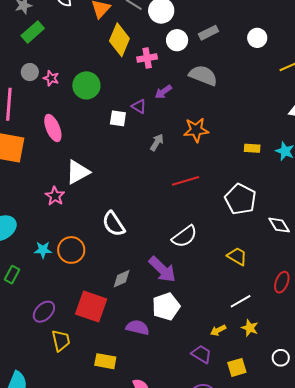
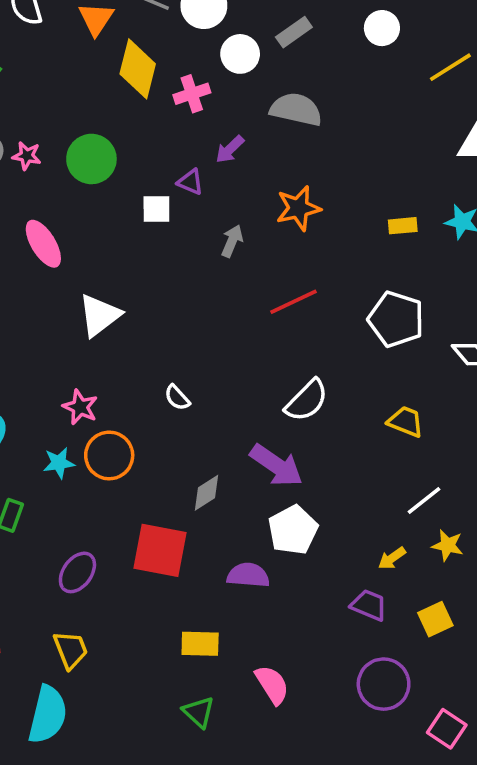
pink star: (55, 196) -> (80, 407), moved
white semicircle: (114, 224) -> (177, 398), size x0.6
yellow trapezoid: (61, 340) -> (71, 650), moved

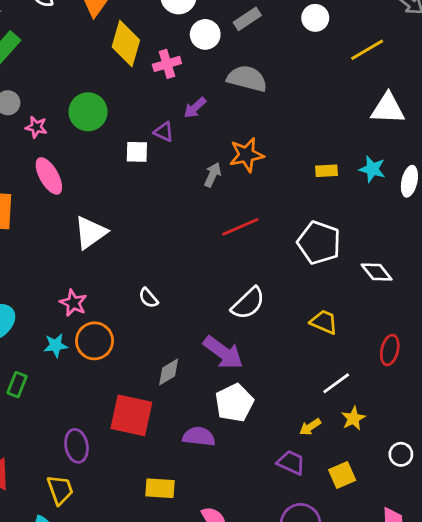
pink star: (27, 156) -> (36, 127), moved
gray arrow: (232, 241) -> (213, 175), moved
yellow star: (448, 545) -> (353, 418), turned 30
purple ellipse: (77, 572) -> (77, 446), moved, turned -48

